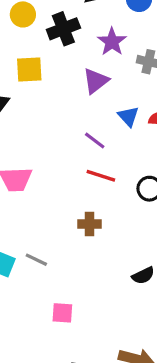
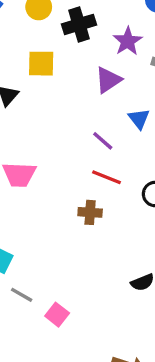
brown cross: (90, 224) -> (90, 212), moved
gray line: (36, 260) -> (22, 295), moved
pink square: (62, 313) -> (57, 315), turned 30

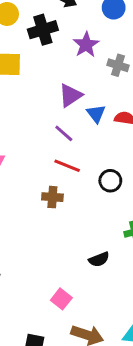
purple triangle: (108, 80) -> (70, 95), moved
pink square: (57, 315) -> (61, 299), moved

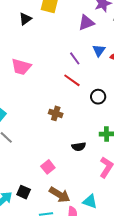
purple triangle: (70, 95) -> (86, 23), moved
brown cross: (52, 197) -> (56, 113), moved

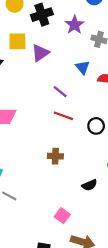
purple triangle: (86, 23) -> (40, 53), moved
blue triangle: (99, 50) -> (83, 67), moved

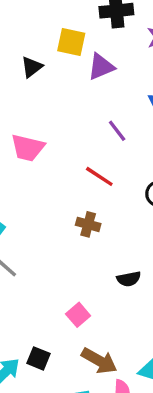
red line: (63, 116) -> (99, 176), moved

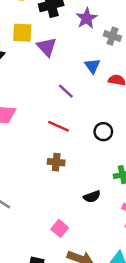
purple triangle: (101, 67) -> (47, 47), turned -40

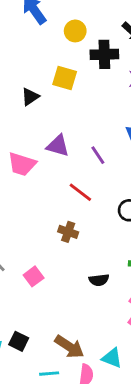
purple triangle: (47, 47) -> (58, 146), moved, turned -45
pink square: (60, 228) -> (34, 276), moved

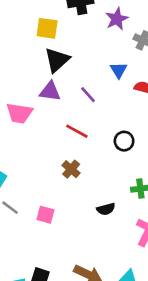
black triangle: (30, 97) -> (57, 60), moved, size x1.5
brown cross: (68, 232) -> (71, 169), turned 30
pink square: (34, 276) -> (45, 215), turned -30

